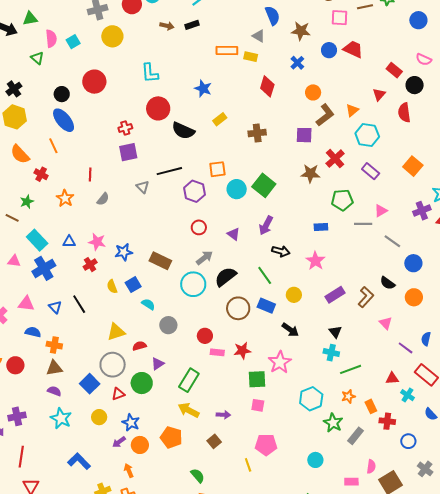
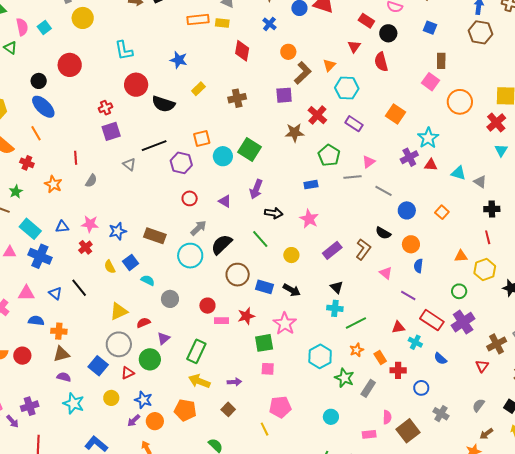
green pentagon: (342, 200) -> (329, 155), turned -30
blue cross: (44, 268) -> (40, 256), turned -30
blue rectangle: (266, 306) -> (264, 287), moved
blue semicircle: (426, 339) -> (418, 266), moved

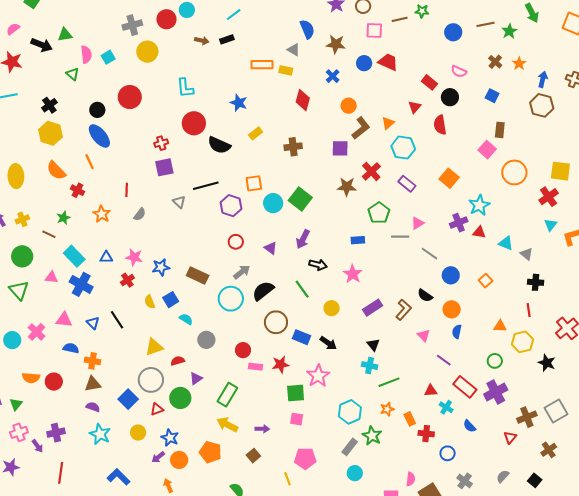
gray rectangle: (368, 388) -> (350, 447), moved

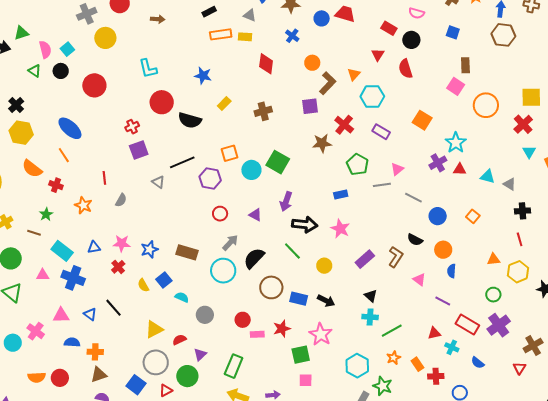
black rectangle: (227, 39) -> (209, 12), moved
black circle: (97, 110) -> (61, 71), moved
black arrow: (318, 265) -> (305, 225), size x1.4

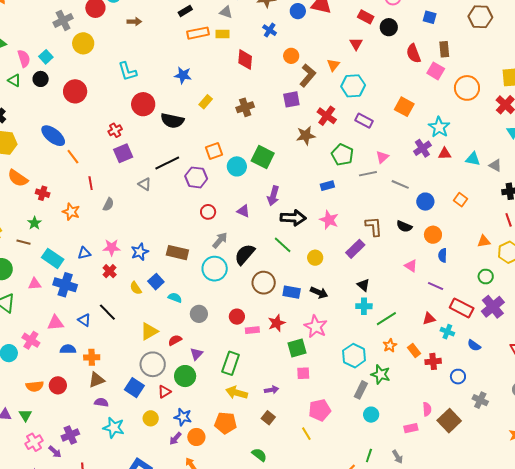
red semicircle: (405, 69) -> (413, 53), moved
orange line: (64, 155) -> (73, 157), moved
brown L-shape: (396, 257) -> (374, 226), moved, turned -35

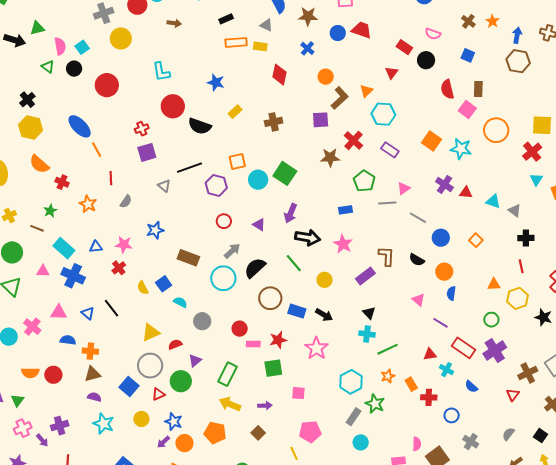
cyan star: (439, 127) -> (461, 149), moved, turned -30
purple cross: (422, 148) -> (444, 185), turned -30
blue star: (140, 252) -> (155, 230), moved
green square: (297, 348) -> (273, 368), moved

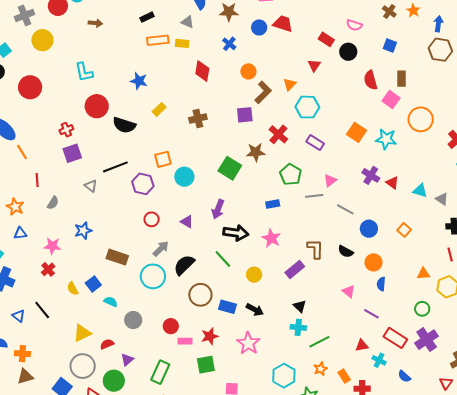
green square: (285, 173) -> (230, 168), moved
red triangle: (466, 193) -> (392, 183), turned 32
blue triangle: (96, 247) -> (20, 233), moved

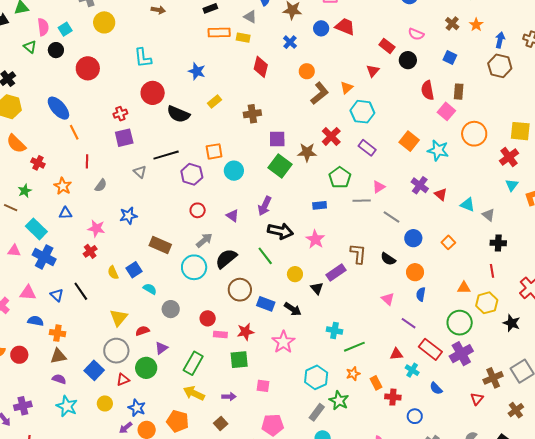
purple square: (245, 115) -> (277, 139), moved
black triangle: (300, 306) -> (317, 288), moved
green circle: (422, 309) -> (460, 323), size x1.6
yellow triangle: (82, 333) -> (119, 318), turned -30

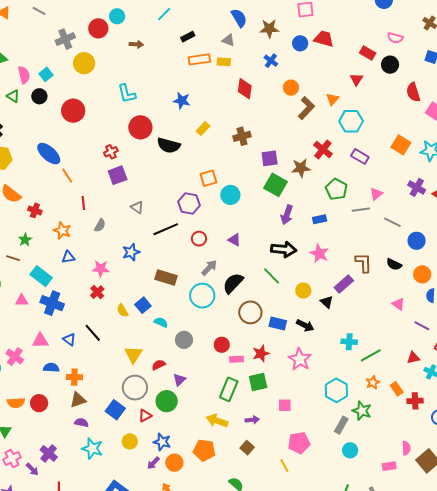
black line: (166, 155) -> (166, 229), moved
purple arrow: (265, 206) -> (287, 215), moved
green rectangle: (193, 363) -> (229, 389), moved
purple cross: (23, 406) -> (49, 453), turned -30

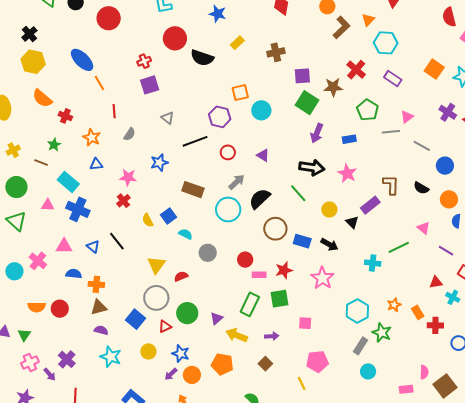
green line: (371, 355) -> (399, 247), moved
purple triangle: (179, 380) -> (217, 318), moved

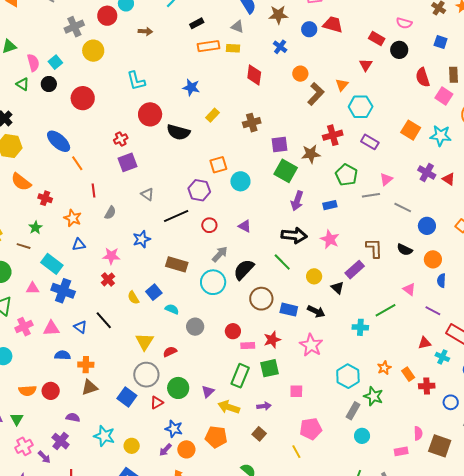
red cross: (356, 70) -> (333, 135), turned 36
pink cross: (38, 261) -> (24, 327), moved, turned 30
purple semicircle: (101, 330) -> (73, 417), moved
yellow circle: (148, 351) -> (132, 446), moved
brown square: (445, 386) -> (440, 446), turned -30

